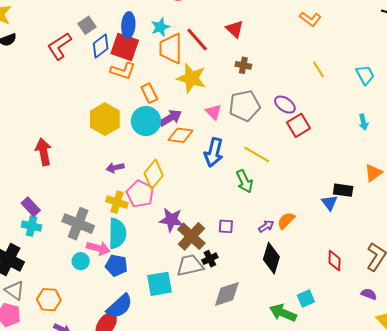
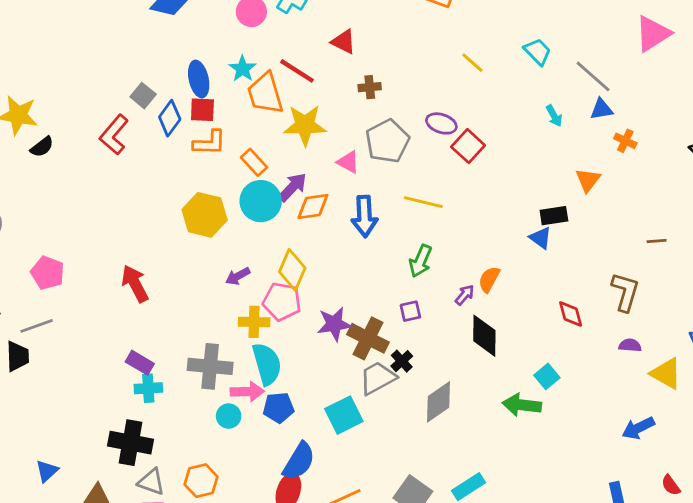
red square: (125, 47) -> (202, 110), size x0.7
green arrow: (244, 181) -> (420, 261), moved, turned 65

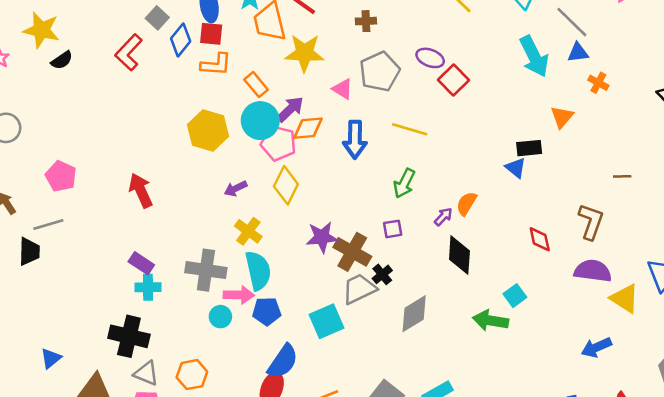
cyan arrow: (554, 116) -> (534, 56), size x2.0
pink pentagon: (282, 302) -> (278, 143), moved
yellow cross: (254, 322) -> (248, 231), turned 32
purple semicircle: (630, 345) -> (593, 271), size x1.8

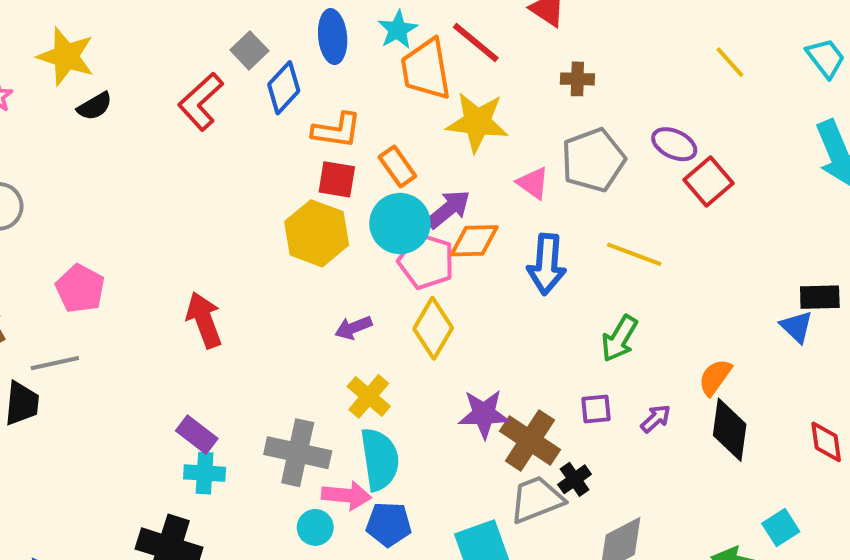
red square: (211, 34) -> (337, 179), moved
purple arrow: (443, 217) -> (656, 419), moved
black diamond: (459, 255) -> (730, 430), moved

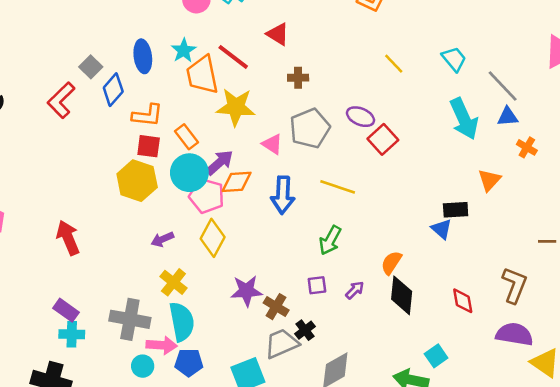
brown cross: (530, 440) -> (276, 307), size x0.7

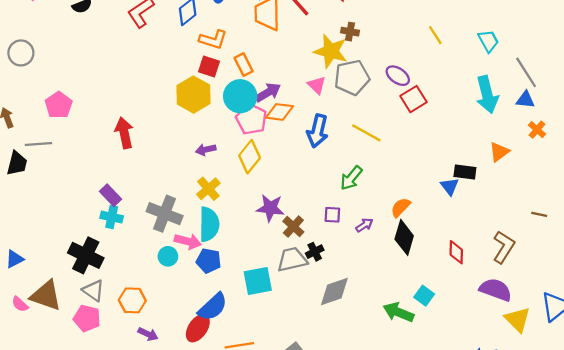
yellow star: (236, 107) -> (331, 51), moved
cyan square: (436, 356) -> (424, 296), turned -30

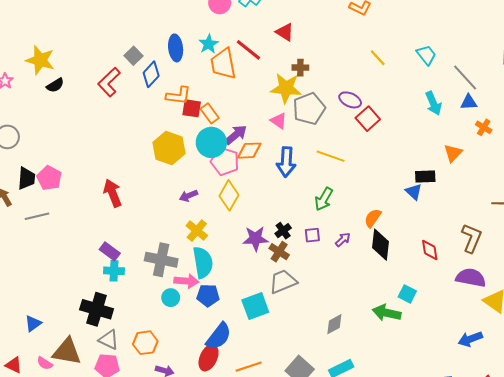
red square: (209, 67) -> (192, 108), moved
cyan arrow: (487, 94) -> (433, 103), size x0.7
black trapezoid: (17, 163) -> (26, 178), moved
black cross: (315, 252) -> (283, 231), moved
gray diamond: (334, 292) -> (334, 324), moved, size x0.7

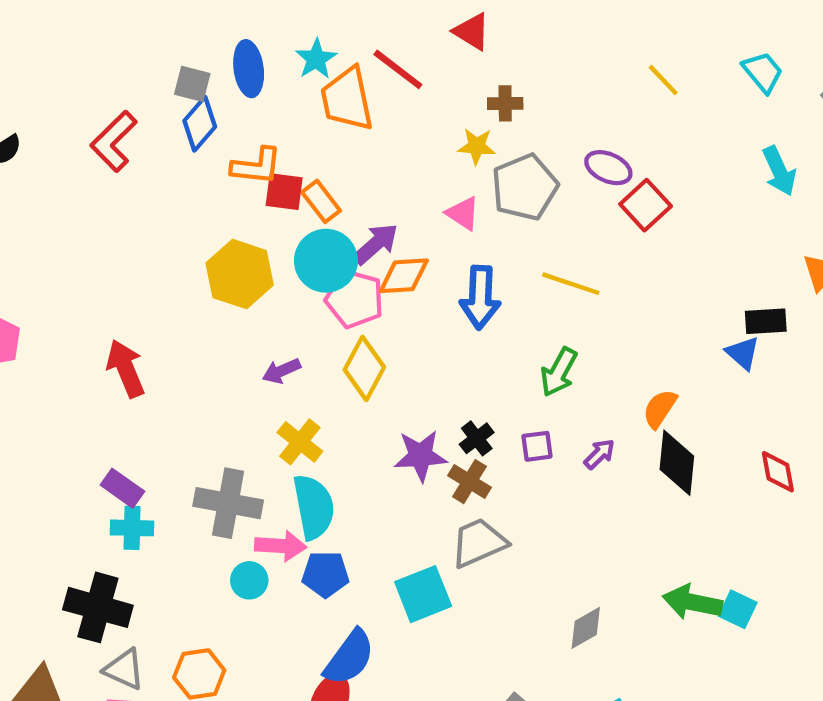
gray square: (133, 56) -> (192, 84), moved, turned -30
yellow star: (286, 88) -> (477, 146), size x0.6
cyan square: (407, 294) -> (738, 609), moved

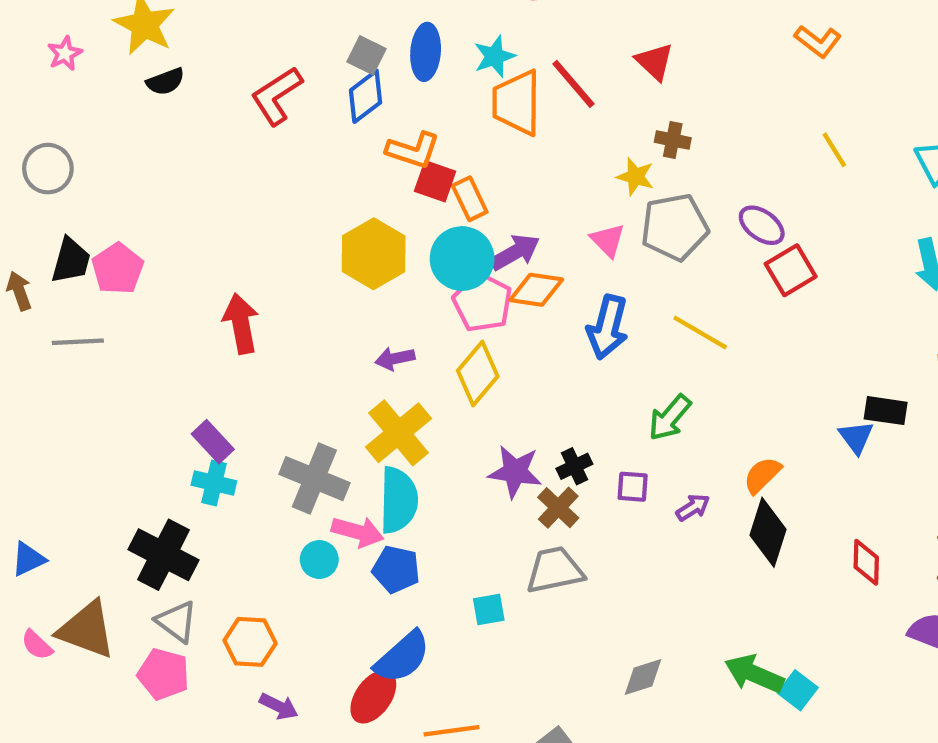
yellow cross: (300, 442) -> (398, 433), size x1.4
cyan square: (423, 594) -> (489, 609), size x0.6

